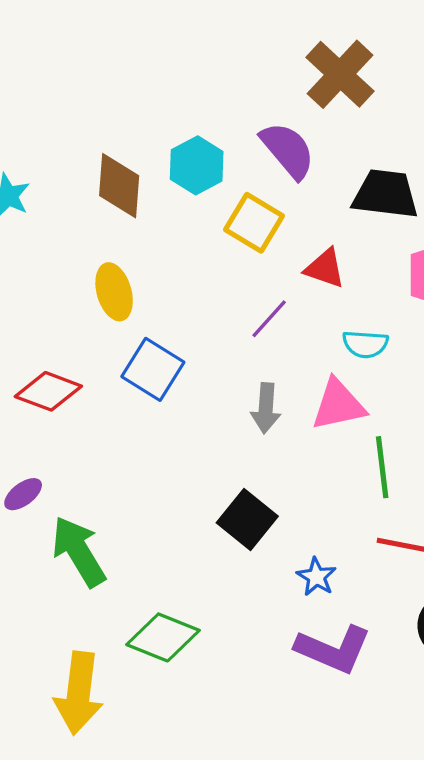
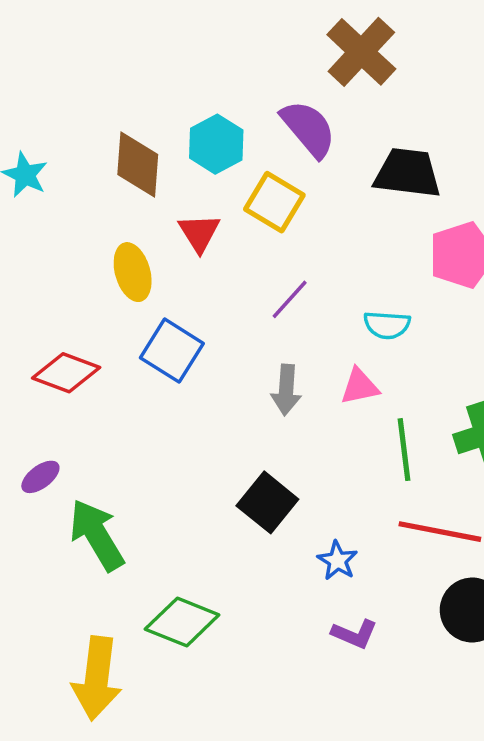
red triangle: (325, 268) -> (199, 233), moved, turned 39
pink triangle: (338, 405) -> (360, 386), size x0.7
purple L-shape: (333, 649) -> (355, 634), size x0.6

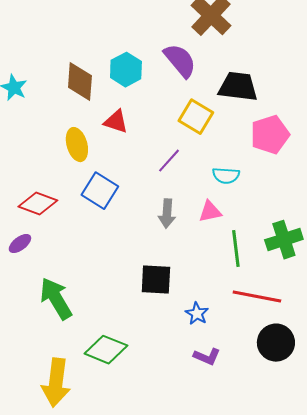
yellow square: (274, 202) -> (196, 117), moved
red triangle: (199, 233) -> (116, 122), turned -40
purple ellipse: (40, 477) -> (20, 244), moved
black square: (267, 502) -> (156, 280), turned -36

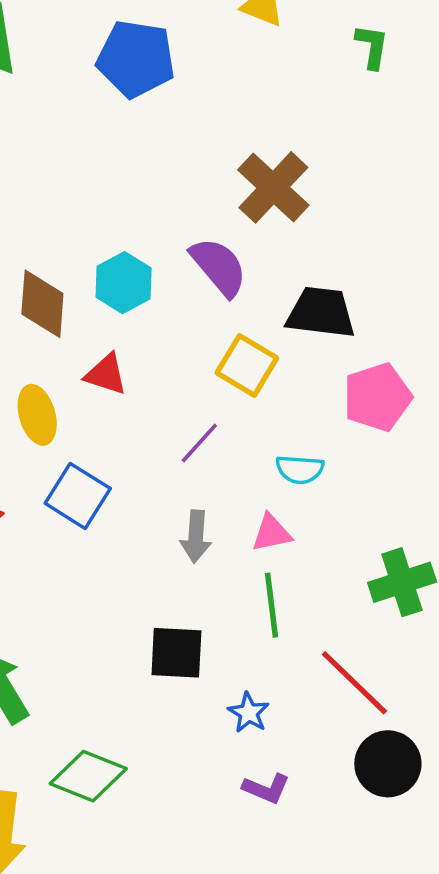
green line: (236, 249) -> (272, 605), moved
red line: (257, 297) -> (354, 683), turned 33

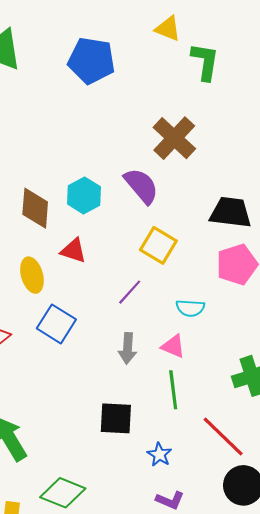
green L-shape: (372, 46) -> (205, 62), moved, size x1.4
black trapezoid: (321, 313) -> (231, 212), moved
pink triangle: (272, 533) -> (173, 346), turned 35

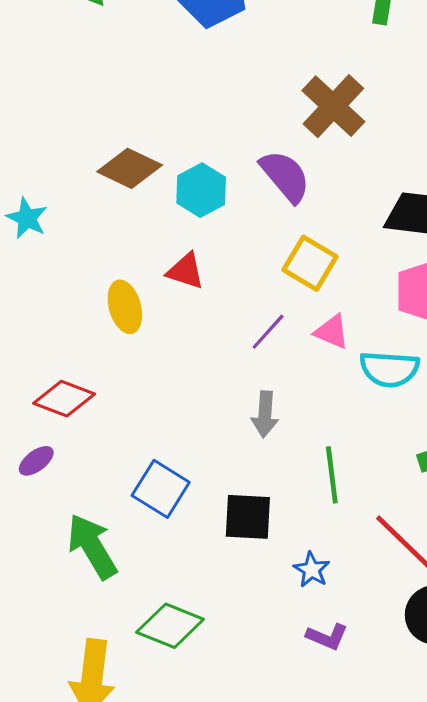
brown diamond: (35, 208) -> (130, 168), moved, turned -69
cyan semicircle: (190, 308) -> (389, 369), moved, size x1.4
blue square: (56, 324) -> (161, 489), moved
pink triangle: (173, 346) -> (332, 332), moved

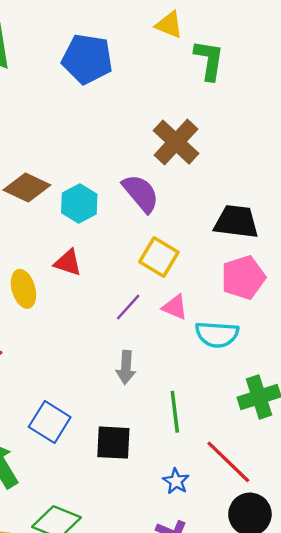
blue star: (312, 570) -> (176, 481), moved

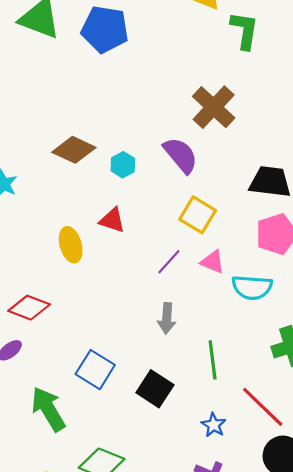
blue pentagon: (87, 59) -> (105, 29), moved
cyan hexagon: (79, 204) -> (123, 165), size x0.7
black square: (113, 443) -> (155, 389), turned 30

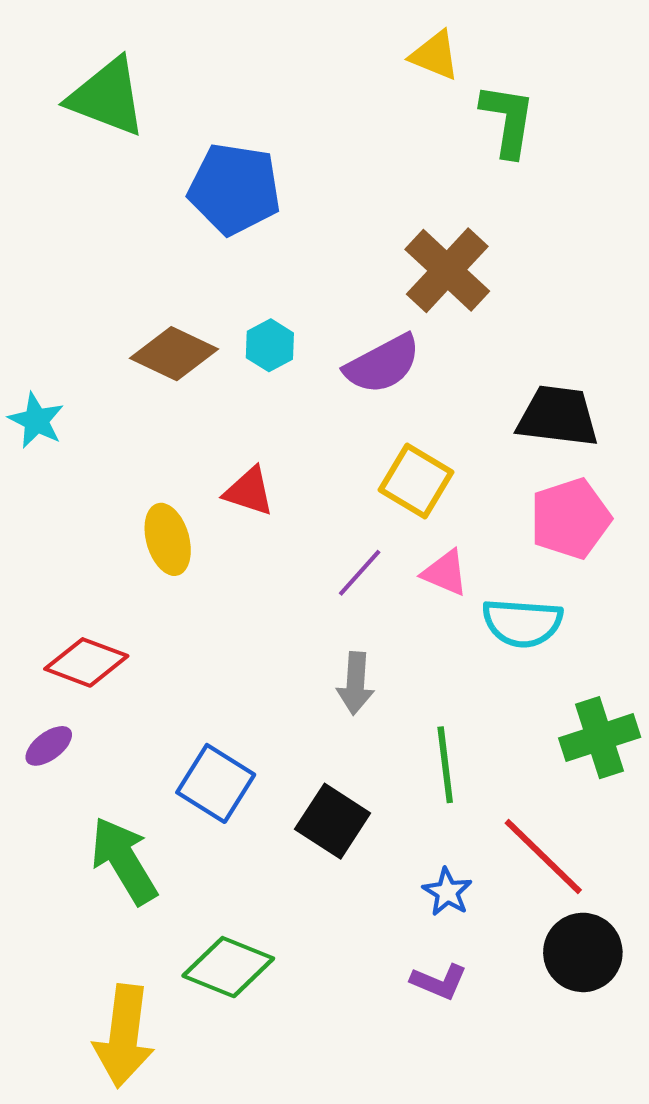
blue pentagon: (105, 29) -> (234, 189), moved
purple semicircle: (181, 155) -> (383, 364), turned 102
cyan hexagon: (123, 165) -> (270, 345), moved

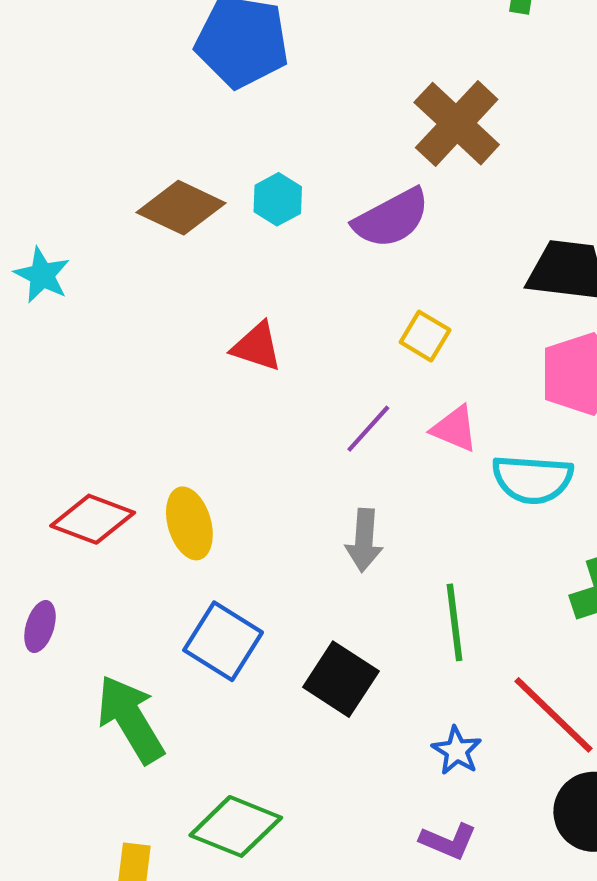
yellow square: (416, 481) -> (425, 336), size x0.7
yellow ellipse: (168, 539) -> (189, 523), moved
purple ellipse: (49, 746) -> (40, 627), moved, turned -36

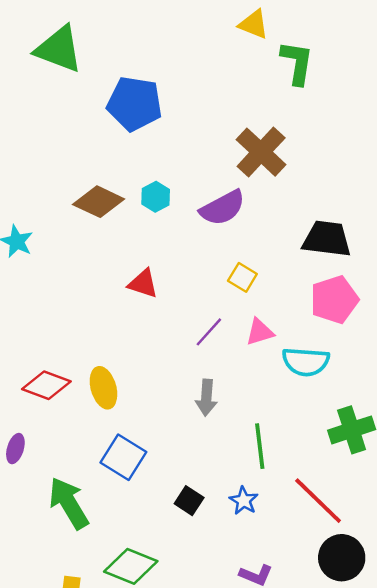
pink triangle: (455, 429) -> (260, 332), turned -40
black square: (341, 679) -> (189, 501), moved, size x0.7
blue star: (457, 751) -> (244, 501), moved

